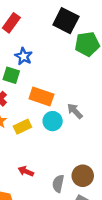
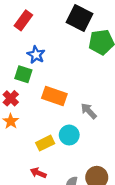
cyan circle: (53, 121) -> (69, 135), moved
yellow rectangle: (22, 127) -> (45, 143), moved

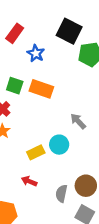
blue star: (36, 55) -> (36, 53), moved
orange rectangle: (54, 96) -> (41, 89), moved

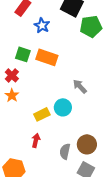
red arrow: (29, 181) -> (36, 140), turned 80

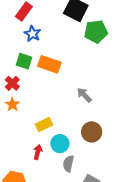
blue star: (42, 25) -> (32, 34), moved
cyan circle: (63, 107) -> (60, 144), moved
brown circle: (87, 144) -> (92, 132), moved

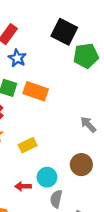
gray arrow: (84, 95) -> (88, 124), moved
yellow rectangle: (44, 125) -> (28, 145), moved
red arrow: (38, 152) -> (23, 186), turned -104

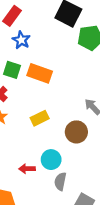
yellow rectangle: (28, 145) -> (40, 118), moved
brown circle: (81, 165) -> (76, 132), moved

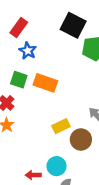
yellow rectangle: (40, 118) -> (61, 126), moved

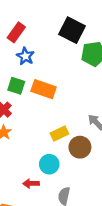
cyan circle: (56, 166) -> (49, 164), moved

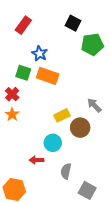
black square: (72, 30) -> (73, 23), size x0.7
blue star: (25, 56) -> (40, 54), moved

